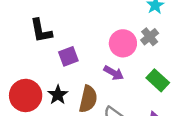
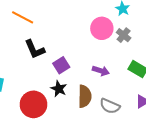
pink circle: (123, 43) -> (102, 28), moved
black star: (58, 95) -> (59, 89), moved

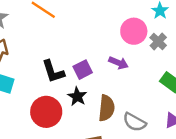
black L-shape: (35, 49) -> (53, 71), moved
purple arrow: (101, 71) -> (118, 63), moved

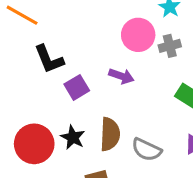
gray cross: (158, 41) -> (170, 46), turned 35
black L-shape: (53, 71) -> (49, 59), moved
black star: (77, 96) -> (73, 137), moved

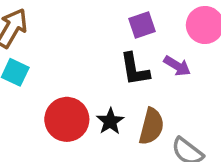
black L-shape: (49, 59) -> (135, 69), moved
purple square: (77, 87) -> (142, 25), moved

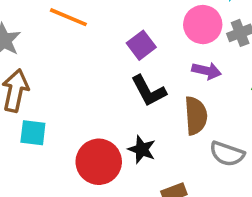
purple arrow: (177, 66) -> (207, 71), moved
brown semicircle: (151, 126) -> (196, 116), moved

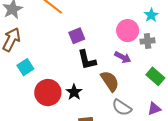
purple square: (141, 45) -> (77, 36), moved
brown semicircle: (196, 116) -> (110, 81), turned -45
cyan square: (33, 133) -> (25, 67), moved, turned 35

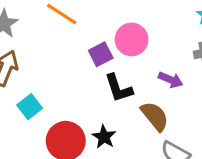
pink circle: (128, 31) -> (132, 39), moved

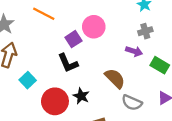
purple arrow: (171, 80) -> (134, 51), moved
black L-shape: (119, 88) -> (68, 63), moved

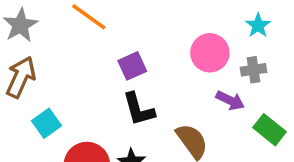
pink circle: (94, 27) -> (210, 53), moved
black L-shape: (68, 63) -> (139, 109), moved

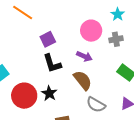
purple arrow: (230, 101) -> (84, 56), moved

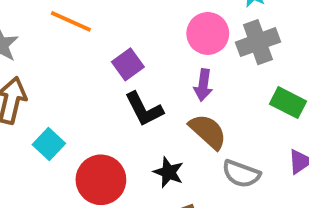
gray cross: (116, 39) -> (258, 42), size x1.5
purple arrow: (84, 56) -> (203, 85), turned 84
black star: (49, 93) -> (168, 172), moved

